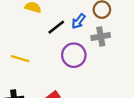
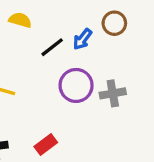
gray cross: (101, 36) -> (113, 93), moved

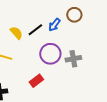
yellow semicircle: (20, 20) -> (16, 33), moved, turned 32
red rectangle: (46, 145) -> (36, 81), moved

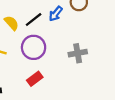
purple circle: (50, 54) -> (34, 47), moved

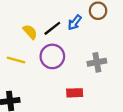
red rectangle: (35, 79) -> (75, 93), moved, turned 35

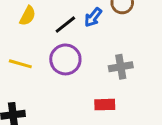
yellow semicircle: (30, 32) -> (28, 16), moved, turned 70
red rectangle: (75, 93) -> (105, 105), moved

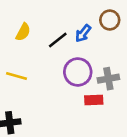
purple circle: (65, 59) -> (78, 72), moved
red rectangle: (105, 105) -> (94, 100), moved

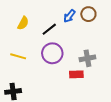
blue arrow: (83, 33) -> (69, 16), moved
purple circle: (78, 72) -> (52, 53), moved

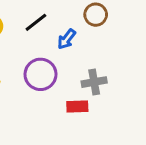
blue arrow: (69, 16) -> (67, 39), moved
black line: (49, 29) -> (36, 22), moved

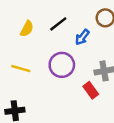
red rectangle: (77, 107) -> (91, 90), turned 56

